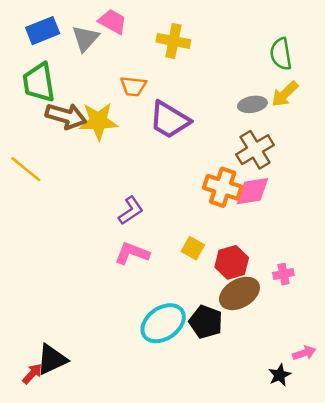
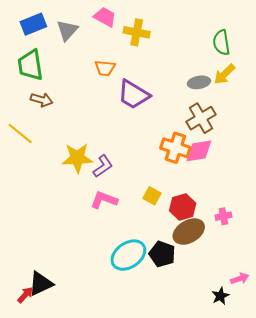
pink trapezoid: (113, 22) -> (105, 17), moved
brown arrow: (66, 116) -> (42, 100), moved, size x0.7
yellow star: (98, 121) -> (77, 158), moved

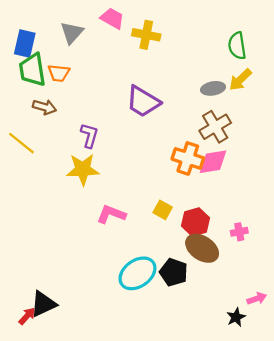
blue rectangle: (33, 24) -> (25, 44), moved, turned -55
orange trapezoid: (105, 68) -> (59, 73), moved
purple L-shape: (103, 166) -> (89, 135), moved, turned -40
brown ellipse: (189, 232) -> (202, 248), turned 64

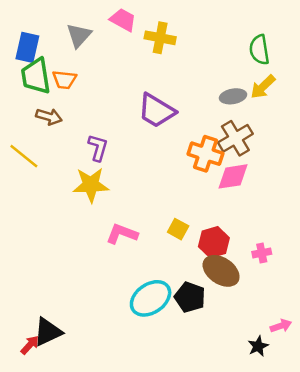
orange cross: (188, 158) -> (206, 154), moved

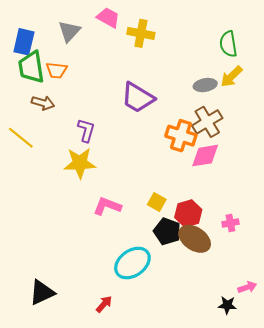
black pentagon: (190, 297) -> (167, 231), moved
red arrow: (30, 345) -> (104, 304), moved
black star: (258, 346) -> (227, 305), turned 30

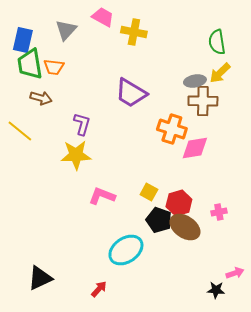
brown cross: (207, 122) -> (203, 101), moved, turned 32

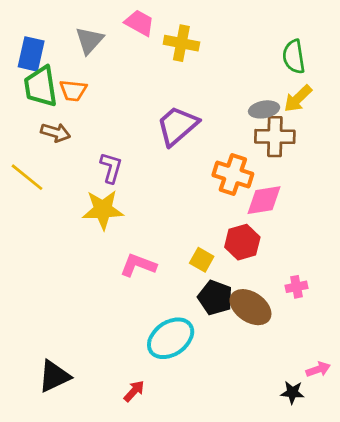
purple trapezoid: (131, 93) -> (177, 126), turned 108
red hexagon: (179, 203) -> (242, 242), moved

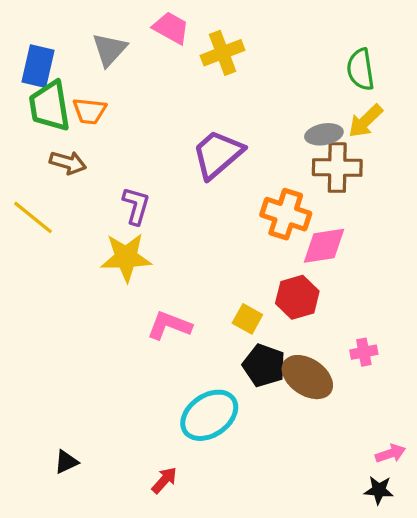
yellow cross: (181, 43) -> (223, 53), turned -32
black triangle: (54, 376) -> (66, 462), size x0.6
black star: (292, 392) -> (379, 490), moved

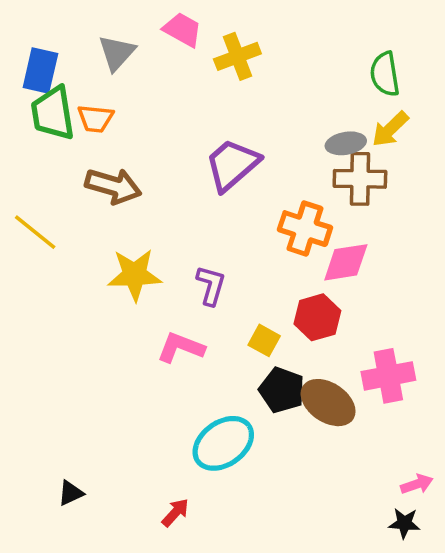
brown arrow: (68, 163) -> (113, 186), moved, size x1.4
purple L-shape: (136, 206) -> (211, 285), moved
pink cross: (364, 352) -> (388, 376), size x1.8

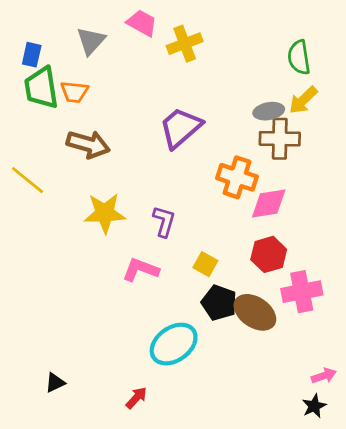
blue rectangle: (40, 71) -> (32, 55), size x0.7
red hexagon: (317, 317) -> (269, 254), moved
black star: (404, 523) -> (314, 406), turned -30

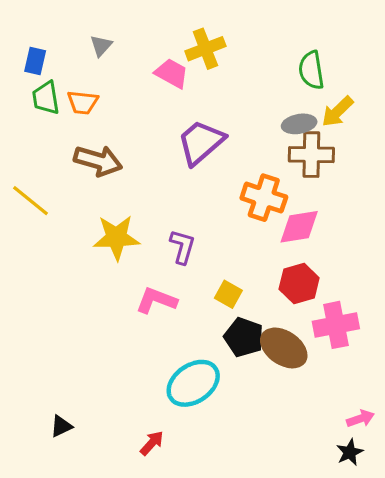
pink trapezoid: (142, 23) -> (172, 73), moved
gray triangle: (91, 41) -> (101, 46), size x0.7
green semicircle: (299, 57) -> (311, 70), moved
green trapezoid: (41, 88) -> (46, 98), size x0.7

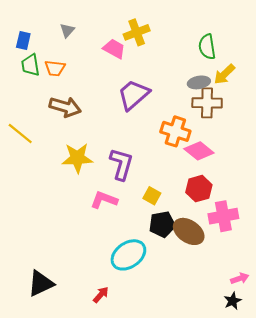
pink diamond: (299, 227) -> (199, 151), turned 48
purple L-shape: (182, 247) -> (121, 164), size x1.4
black pentagon: (244, 337) -> (162, 224), turned -30
black triangle: (61, 426) -> (41, 284), size x1.8

